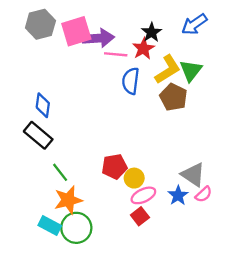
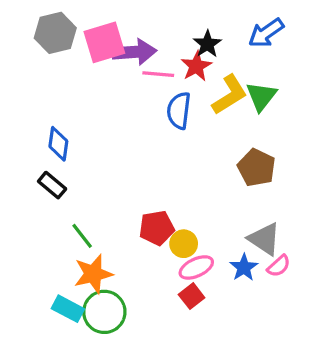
brown pentagon: (173, 97) -> (257, 168), moved
black rectangle: (38, 135) -> (52, 185), size x0.7

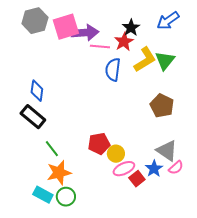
black rectangle: (52, 185) -> (33, 117), size x1.4
red square: (192, 296) -> (137, 179), moved
green circle: (104, 312) -> (66, 197), size x0.7

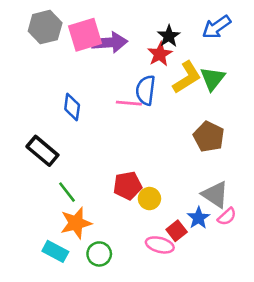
pink line: (100, 47) -> (129, 103), moved
blue diamond: (37, 91) -> (72, 107), moved
pink ellipse: (124, 169) -> (160, 245), moved, turned 40
green circle: (66, 197) -> (99, 254), moved

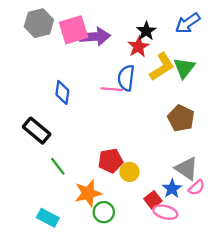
orange star: (76, 223) -> (88, 193), moved
pink ellipse: (160, 245) -> (165, 212), moved
green circle: (99, 254) -> (104, 212), moved

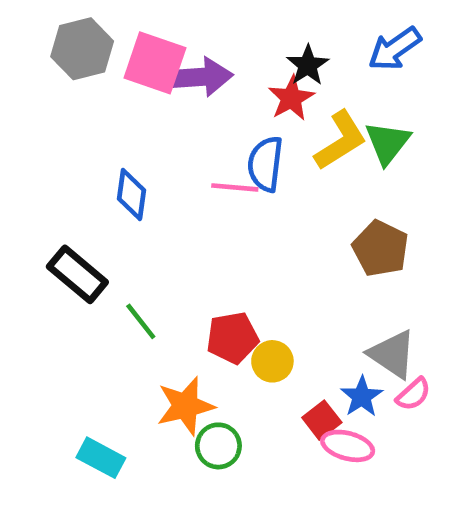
pink square: (74, 30) -> (155, 63), turned 36
green line: (58, 166) -> (141, 321), moved

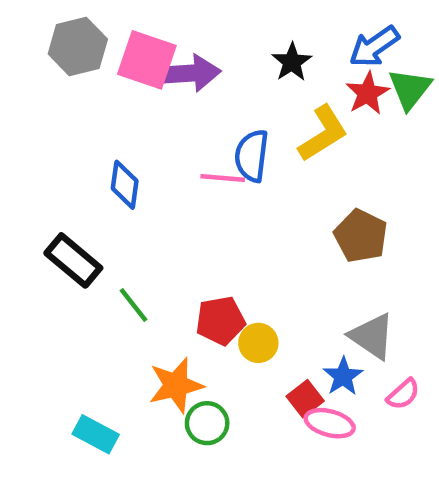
red star: (291, 98) -> (368, 93), moved
green triangle: (388, 143) -> (410, 89), moved
pink semicircle: (413, 394) -> (403, 394), moved

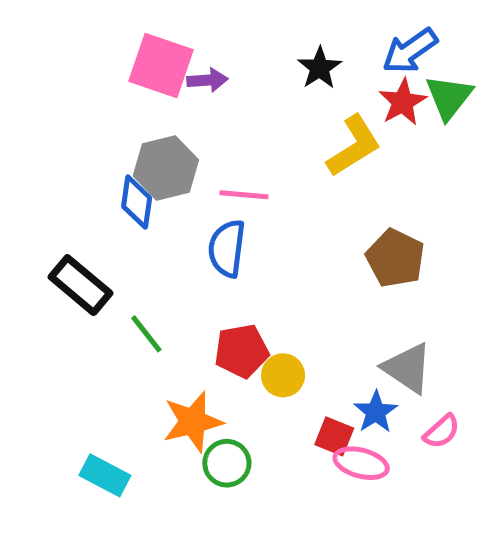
gray hexagon: (78, 46) -> (166, 168), moved
purple arrow: (189, 73) -> (207, 80), size x0.6
blue semicircle: (252, 156) -> (227, 248), moved
red square: (305, 399) -> (334, 436), turned -30

